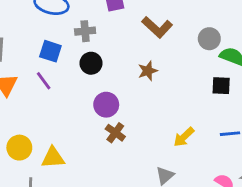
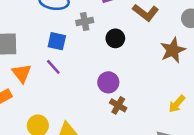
black circle: (91, 63) -> (115, 38), moved
brown star: (148, 71) -> (173, 50), moved, size x1.5

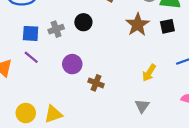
gray cross: (85, 21) -> (56, 29), moved
purple circle: (108, 82) -> (72, 64), moved

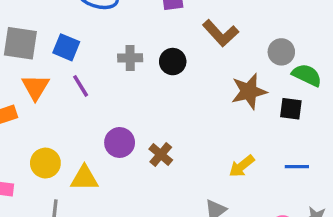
blue square: (31, 33) -> (66, 47), moved
purple circle: (72, 64) -> (120, 142), moved

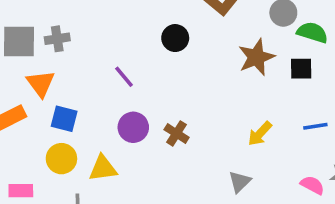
blue square: (66, 47) -> (64, 119), moved
gray cross: (130, 58) -> (57, 39), moved
purple line: (81, 86) -> (124, 77), moved

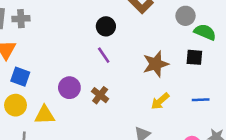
brown star: (256, 57) -> (156, 64), moved
purple line: (124, 77) -> (104, 55), moved

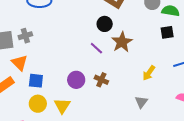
black circle: (106, 26) -> (105, 24), moved
brown star: (156, 64) -> (122, 42), moved
yellow triangle: (45, 115) -> (62, 106), turned -42

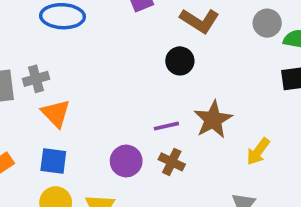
brown star: (122, 42) -> (213, 120), moved
purple line: (96, 48) -> (166, 126), moved, turned -56
orange triangle: (20, 63) -> (56, 113), moved

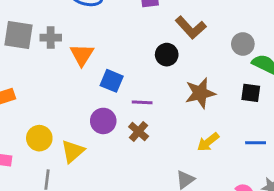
orange triangle: (56, 113) -> (82, 55), moved
brown star: (213, 120) -> (200, 93), moved
blue square: (53, 161) -> (112, 81), moved

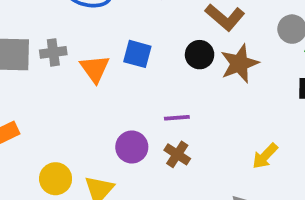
blue square: (112, 81) -> (137, 54), moved
brown star: (200, 93) -> (239, 64), moved

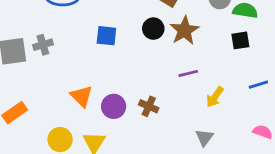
orange triangle: (95, 69) -> (81, 96), moved
purple line: (177, 118) -> (188, 73), moved

